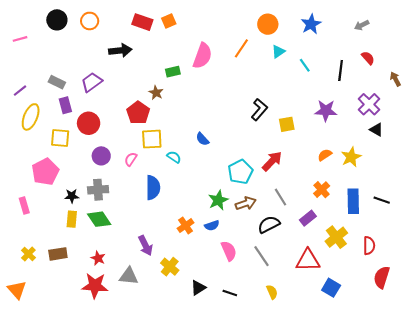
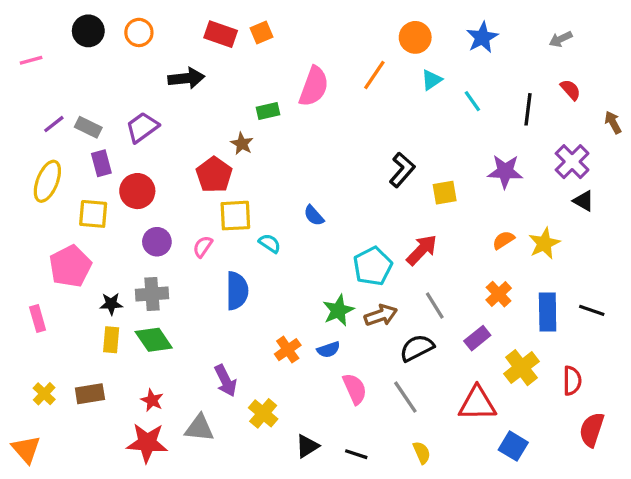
purple line: (20, 91) -> (54, 124), moved

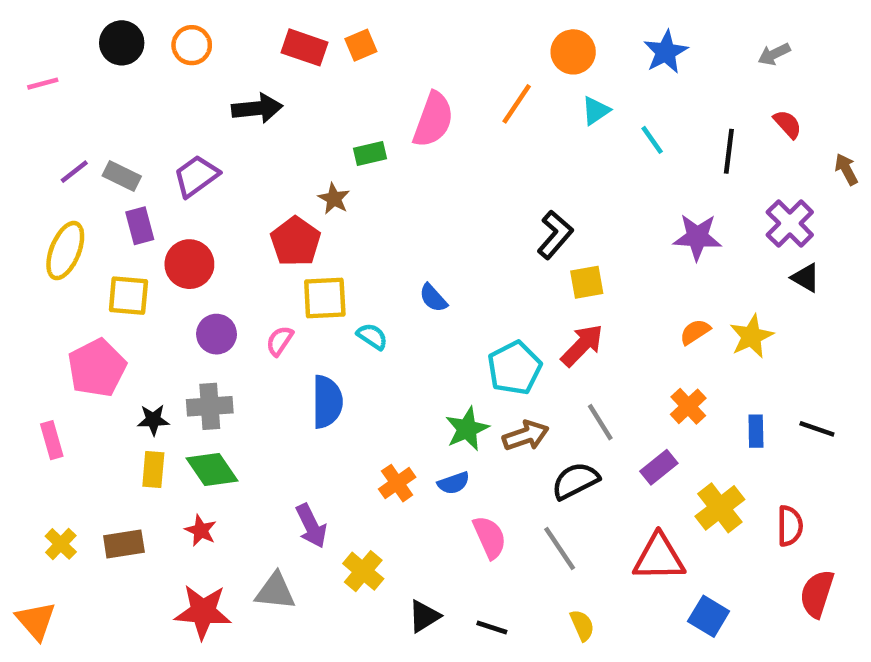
yellow square: (445, 193) -> (587, 282), moved
blue rectangle: (548, 312) -> (756, 431), size x0.6
red star: (152, 400) -> (201, 530), moved

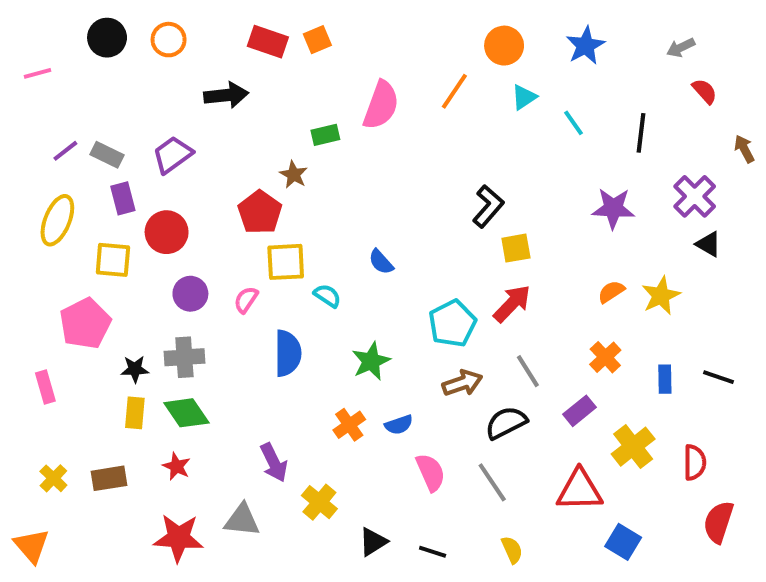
red semicircle: (788, 124) -> (705, 91), moved
green star: (467, 429) -> (371, 361), moved

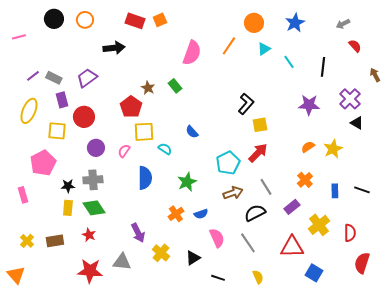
green rectangle: (325, 135) -> (175, 86), moved, turned 64
black triangle: (373, 542) -> (193, 258), moved

